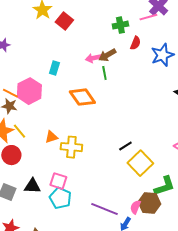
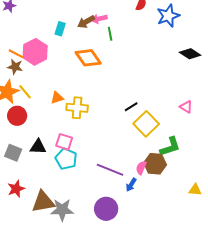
brown arrow: (107, 55) -> (86, 22), moved

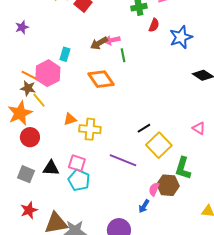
cyan rectangle: (60, 29) -> (65, 54), moved
yellow line: (25, 92) -> (39, 100), moved
green L-shape: (170, 147) -> (183, 168), turned 125
purple line: (110, 170) -> (123, 160), moved

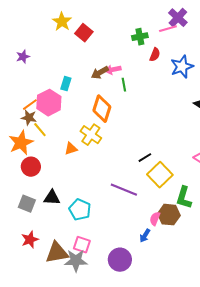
orange line: (29, 75) -> (30, 105), turned -63
orange diamond: (101, 79) -> (102, 109), turned 52
yellow cross: (90, 129) -> (91, 135), moved, turned 30
pink square: (77, 163) -> (82, 245), moved

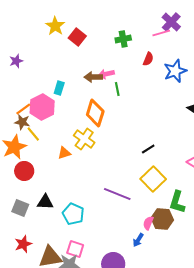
green cross: (140, 37) -> (123, 39), moved
brown arrow: (100, 73) -> (93, 77), turned 30
black line: (145, 158) -> (148, 149), moved

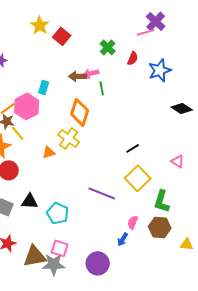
green cross: (123, 39) -> (108, 47), moved, turned -35
brown hexagon: (162, 219) -> (160, 227), moved

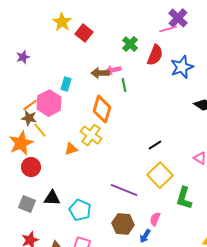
red semicircle: (133, 58) -> (155, 55), size x1.5
brown hexagon: (160, 227) -> (123, 224), moved

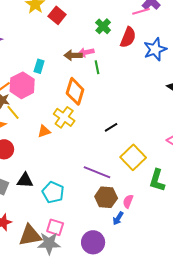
black line: (155, 145) -> (111, 127), moved
brown hexagon: (123, 224) -> (106, 197), moved

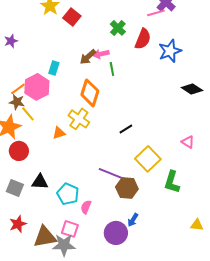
brown arrow: (73, 55) -> (88, 57), turned -42
brown hexagon: (106, 197) -> (127, 188), moved
pink semicircle: (128, 201) -> (86, 207), moved
purple circle: (93, 242) -> (116, 233), moved

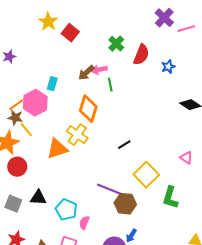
pink line: (156, 13) -> (186, 29), moved
blue star: (170, 51) -> (168, 67), size x0.6
orange triangle: (59, 133) -> (57, 149), size x1.6

